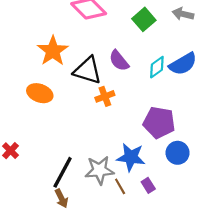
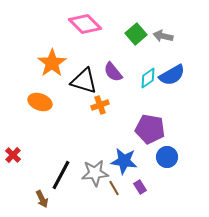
gray arrow: (183, 14) -> (163, 36), moved
brown arrow: (61, 198) -> (42, 199), moved

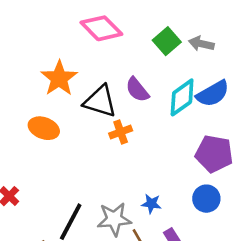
cyan diamond: (148, 78) -> (182, 97), size x1.4
purple pentagon: (150, 129) -> (214, 154), moved
blue star: (124, 161) -> (151, 204), size x0.6

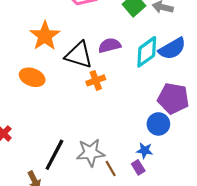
purple semicircle: (137, 90) -> (110, 45), turned 115
blue circle: (206, 199) -> (158, 124), moved
blue star: (151, 204) -> (145, 150), moved

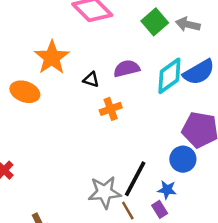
black triangle: (79, 55) -> (91, 79), size x0.5
orange ellipse: (32, 77) -> (25, 92), moved
black line: (54, 155) -> (135, 179), moved

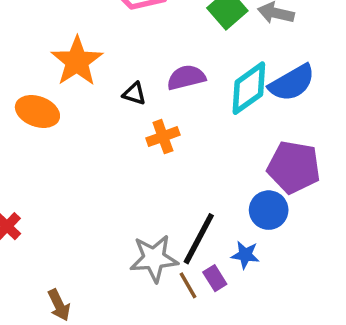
purple rectangle: (160, 209) -> (215, 278), moved

